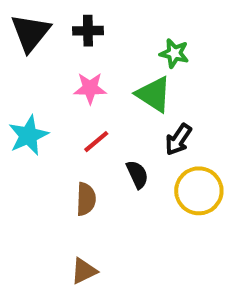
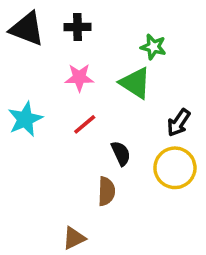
black triangle: (30, 33) -> (27, 29), turned -48
black arrow: (178, 140) -> (179, 123), moved
brown semicircle: (86, 199) -> (106, 191), moved

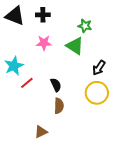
red line: (85, 124) -> (27, 83), moved
black semicircle: (121, 153) -> (56, 85), moved

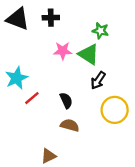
pink star: (44, 43) -> (63, 51), moved
black arrow: (99, 68) -> (98, 80), moved
brown semicircle: (59, 106) -> (70, 125), turned -77

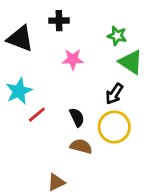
black triangle: (18, 19) -> (20, 39), moved
green triangle: (89, 54) -> (131, 62), moved
yellow circle: (115, 110) -> (114, 127), moved

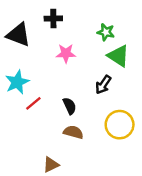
yellow circle: (114, 127) -> (120, 125), moved

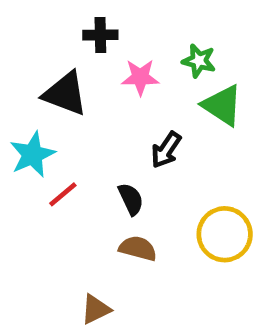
black triangle: (18, 35) -> (65, 94), moved
pink star: (66, 53) -> (140, 77), moved
black arrow: (103, 85) -> (166, 150), moved

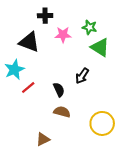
black arrow: (166, 150) -> (82, 76), moved
yellow circle: (225, 234) -> (102, 123), moved

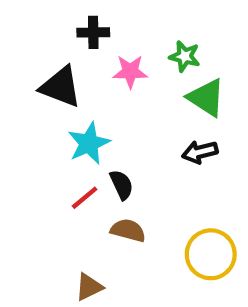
cyan star: (14, 70) -> (89, 143), moved
black arrow: (82, 76) -> (200, 152), moved, turned 42
red line: (28, 88) -> (85, 198), moved

